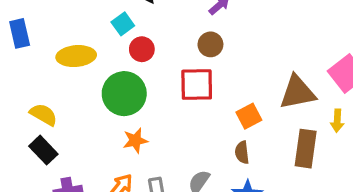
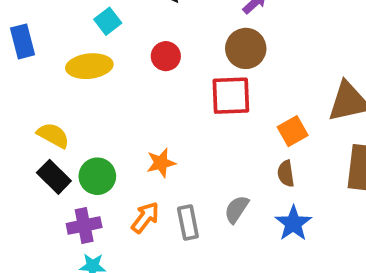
cyan square: (123, 24) -> (108, 21), moved
brown circle: (210, 44) -> (246, 48), size x1.4
green circle: (124, 94) -> (97, 176), moved, size x0.7

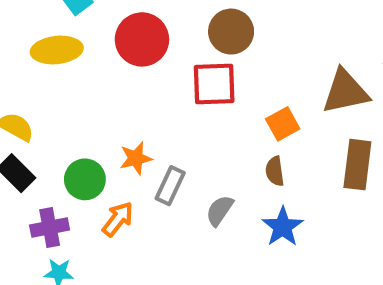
red circle: (166, 56) -> (142, 39), size x1.6
green circle: (97, 176) -> (85, 179), moved
gray rectangle: (188, 222) -> (170, 186), moved, turned 36

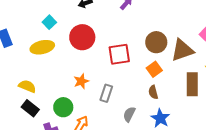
brown circle: (231, 32) -> (156, 42), moved
orange star: (136, 158) -> (81, 81), moved
gray rectangle: (170, 186) -> (106, 93), moved

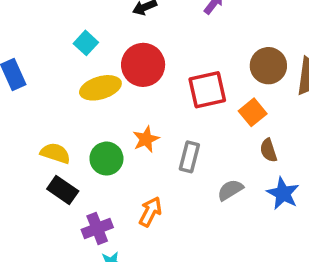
yellow ellipse: (42, 47) -> (100, 88), moved
orange square: (154, 69) -> (253, 112), moved
green circle: (63, 107) -> (106, 159), moved
gray semicircle: (129, 114) -> (230, 190), turned 35

